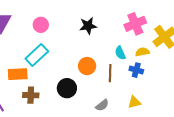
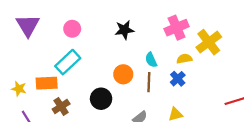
cyan semicircle: (120, 53) -> (151, 60), moved
blue cross: (136, 70) -> (178, 79), turned 32
brown cross: (31, 95) -> (61, 106), turned -35

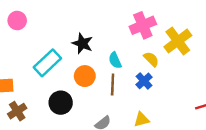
pink circle: (72, 29) -> (17, 21), moved
black star: (124, 30) -> (82, 43), moved, turned 30
yellow semicircle: (184, 59) -> (151, 59), turned 56
cyan rectangle: (68, 62) -> (47, 63), moved

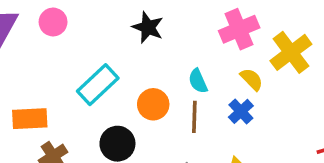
black star: (82, 43) -> (148, 27), moved

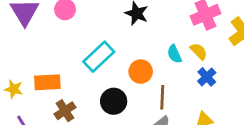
yellow semicircle: (252, 79) -> (199, 51), moved
brown line: (194, 117) -> (162, 97), moved

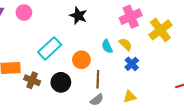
brown cross: (65, 111) -> (32, 80), moved, turned -35

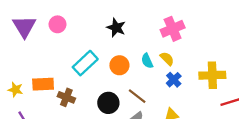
yellow cross: (160, 30) -> (212, 75), moved, turned 35
orange circle: (81, 60) -> (119, 65), moved
brown line: (98, 79) -> (137, 96), turned -54
black circle: (61, 82) -> (108, 103), moved

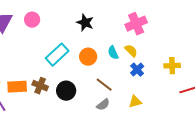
yellow cross: (212, 75) -> (172, 66), size x0.7
orange rectangle: (43, 84) -> (17, 87), moved
black circle: (108, 103) -> (66, 91), moved

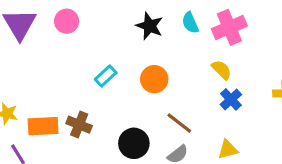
cyan semicircle: (113, 53) -> (190, 23), moved
cyan rectangle: (57, 55) -> (106, 76), size x0.6
black circle: (66, 91) -> (134, 143), moved

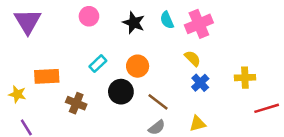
pink circle: (67, 21) -> (89, 16), moved
orange rectangle: (43, 126) -> (47, 76), moved
black circle: (134, 143) -> (121, 92), moved

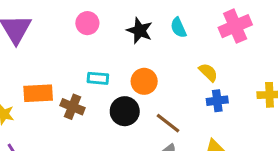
pink cross: (199, 24) -> (235, 26), moved
cyan rectangle: (98, 64) -> (98, 78), turned 48
blue cross: (200, 83) -> (217, 101), turned 36
brown cross: (76, 103) -> (72, 107), moved

